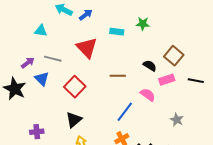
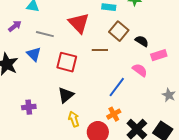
brown square: (174, 56) -> (119, 31), moved
purple arrow: (28, 63) -> (15, 26), moved
brown line: (118, 76) -> (100, 50), moved
red square: (75, 87) -> (67, 62), turned -30

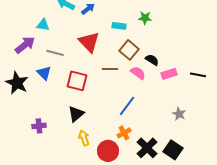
purple arrow: (15, 26) -> (25, 45), size x1.5
pink semicircle: (140, 70) -> (138, 73), moved

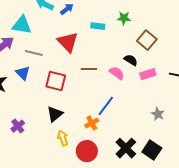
cyan triangle: (43, 25) -> (22, 25), size x1.5
brown square: (129, 50) -> (147, 40), moved
purple cross: (39, 126) -> (18, 126), turned -32
orange cross: (124, 133) -> (92, 123), moved

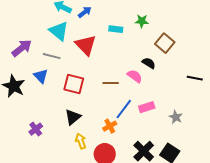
cyan triangle: (22, 25) -> (59, 31), moved, turned 30
brown line: (89, 69) -> (111, 83), moved
pink rectangle: (148, 74) -> (147, 107), moved

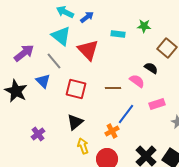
gray line: (52, 56) -> (54, 61), turned 36
pink rectangle: (147, 107) -> (157, 104), moved

